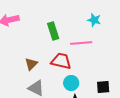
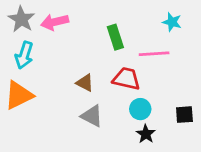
brown triangle: (31, 64) -> (85, 83), turned -48

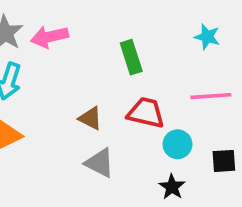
pink line: (154, 54) -> (211, 96), moved
cyan circle: (140, 109) -> (177, 144), moved

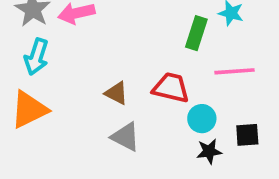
green rectangle: (131, 57) -> (196, 33), moved, turned 36
black star: (172, 187) -> (209, 151), moved, turned 30

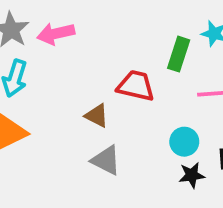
red trapezoid: (171, 88) -> (136, 86), moved

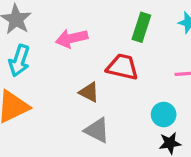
pink arrow: (56, 34) -> (72, 38), moved
green rectangle: (179, 54) -> (141, 27), moved

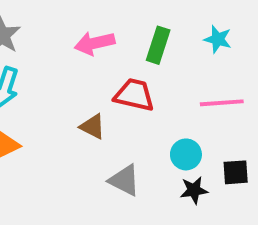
pink arrow: (72, 38) -> (95, 43), moved
gray triangle: (97, 130) -> (124, 180), moved

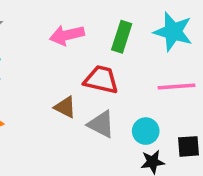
cyan star: (218, 39) -> (173, 32), size x1.6
gray triangle: (124, 180) -> (101, 124), moved

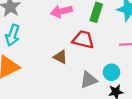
gray triangle: (101, 124) -> (89, 80), moved, turned -48

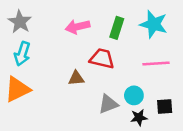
brown triangle: (60, 57) -> (76, 78), turned -32

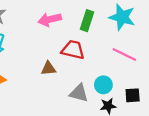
pink line: (156, 64) -> (124, 54), turned 30
gray triangle: (108, 104) -> (79, 93), turned 36

